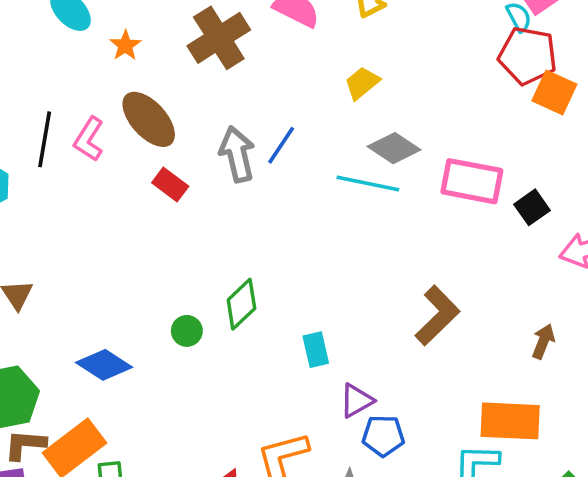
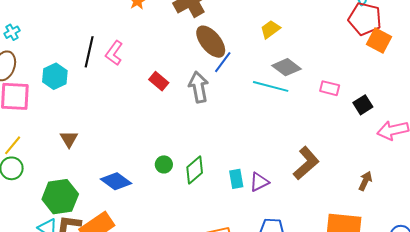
brown ellipse: (149, 119) -> (211, 42), moved
gray arrow: (237, 154) -> (199, 87), moved
pink rectangle: (472, 181) -> (330, 88), size x0.6
green diamond: (241, 304) -> (195, 170), moved
purple triangle: (357, 401) -> (259, 182), moved

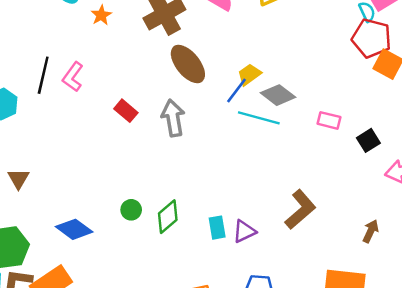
yellow trapezoid: (270, 29) -> (249, 74), moved
blue line: (223, 62) -> (236, 90), moved

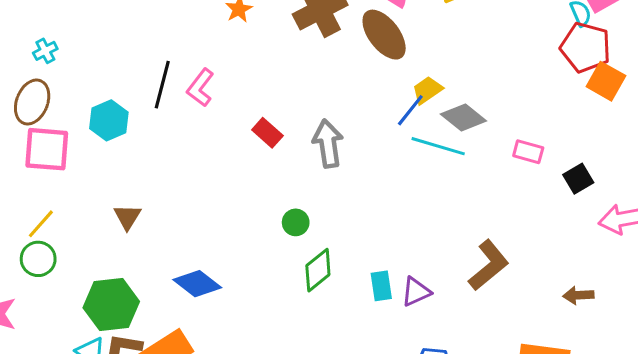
brown ellipse: (188, 64) -> (384, 35), moved
green circle: (131, 210) -> (296, 222), moved
brown arrow: (371, 231) -> (578, 295), turned -120

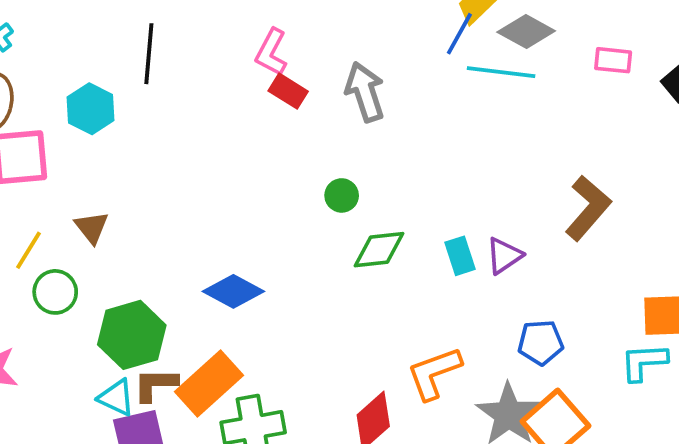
pink L-shape: (200, 88) -> (271, 52), moved
brown triangle: (127, 217) -> (92, 227), moved
green circle: (38, 259) -> (55, 292), moved
green diamond: (318, 270) -> (379, 250), turned 42

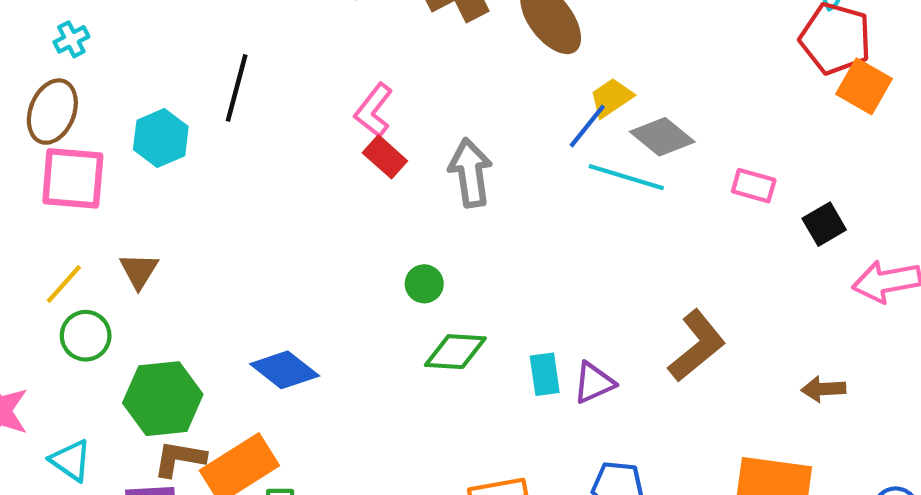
cyan triangle: (116, 398) -> (71, 460), moved

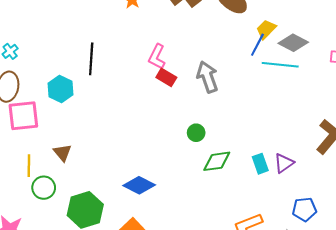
yellow line: (64, 284) -> (29, 166), turned -30

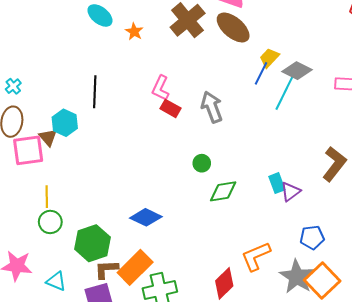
cyan line: (280, 65) -> (284, 93), turned -68
brown triangle: (62, 153) -> (48, 137), moved
cyan rectangle: (260, 164) -> (277, 183), moved
yellow line: (29, 166) -> (47, 197), moved

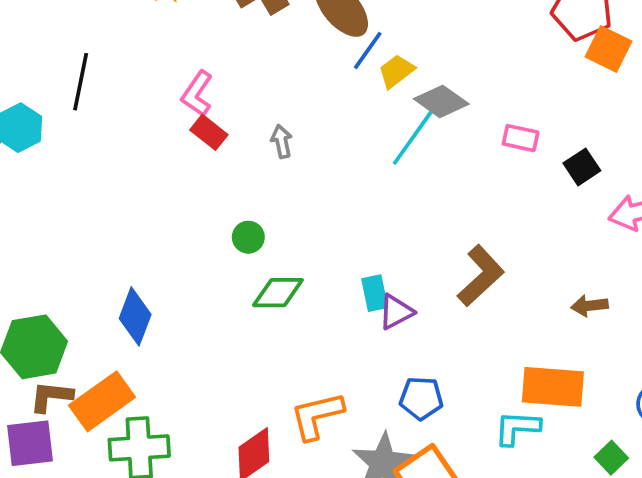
blue line: (261, 73) -> (368, 50), moved
gray arrow: (212, 107) -> (282, 141), size x0.6
blue diamond: (146, 217) -> (135, 316), turned 76

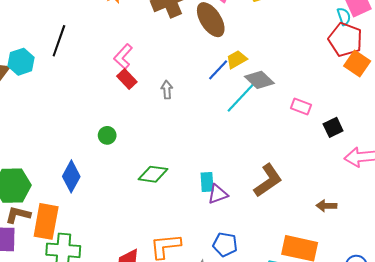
blue line: (368, 50) -> (218, 70), moved
green circle: (248, 237) -> (107, 135), moved
orange rectangle: (102, 401) -> (46, 221), turned -52

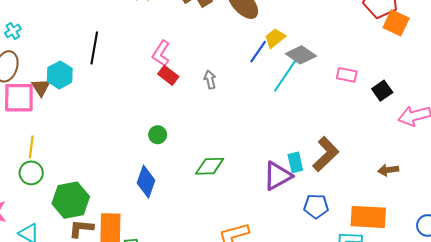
blue diamond: (71, 176) -> (146, 182), moved
cyan rectangle: (207, 182) -> (295, 162), moved
purple triangle: (218, 194) -> (278, 176), size x1.4
blue pentagon: (225, 244) -> (316, 206), moved

